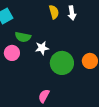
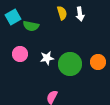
green semicircle: (23, 37) -> (31, 26), moved
white star: (42, 48) -> (47, 58), moved

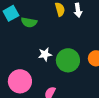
pink circle: (20, 54) -> (20, 81), moved, size x1.5

